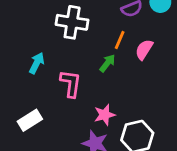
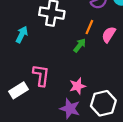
cyan arrow: (37, 63) -> (22, 35), moved
pink L-shape: (71, 84) -> (41, 75), moved

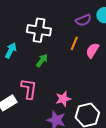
green arrow: (80, 45) -> (42, 61), moved

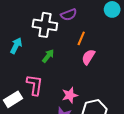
purple semicircle: (83, 20) -> (69, 15), moved
pink semicircle: (92, 50) -> (88, 57), moved

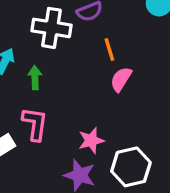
orange line: (81, 38) -> (109, 49), turned -40
green arrow: (48, 56) -> (35, 78), moved, turned -40

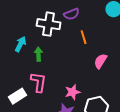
pink semicircle: (121, 79) -> (101, 61), moved

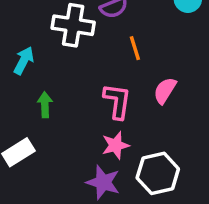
green arrow: (39, 54) -> (45, 105), moved
pink L-shape: (39, 82) -> (117, 101), moved

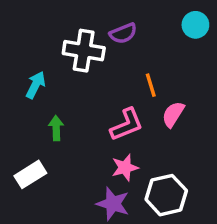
orange line: (135, 48) -> (151, 85), moved
pink L-shape: (117, 101) -> (127, 125), turned 60

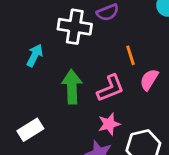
green arrow: (56, 128) -> (72, 87), moved, size x1.6

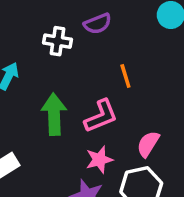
white cross: (75, 27) -> (57, 41), size x0.7
pink semicircle: (149, 80) -> (148, 144), moved

